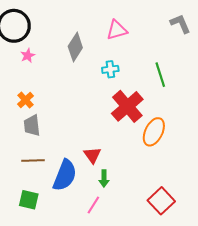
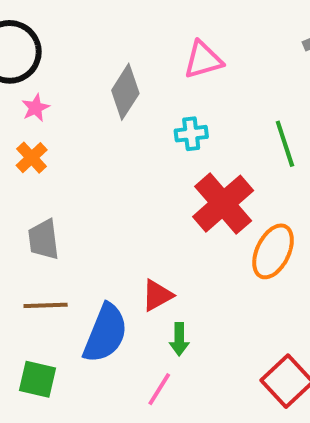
orange cross: (26, 100) -> (32, 158), moved
red triangle: (92, 155) -> (157, 295), turned 36

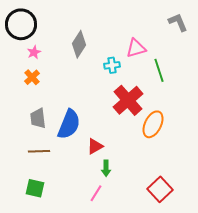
pink triangle: (203, 60) -> (136, 48), moved
blue semicircle: (105, 333) -> (69, 124), moved

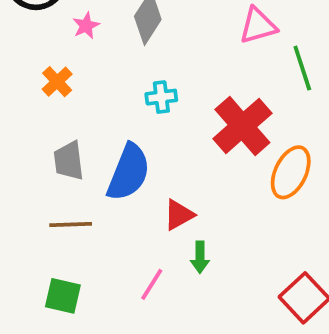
pink star: (34, 52) -> (86, 26), moved
cyan cross: (112, 65) -> (161, 97), moved
pink line: (96, 193) -> (152, 284), moved

